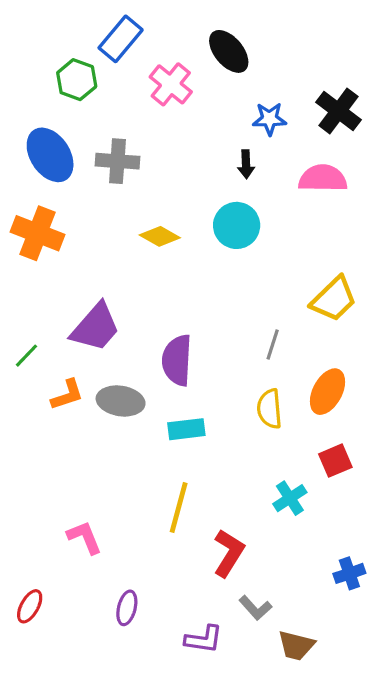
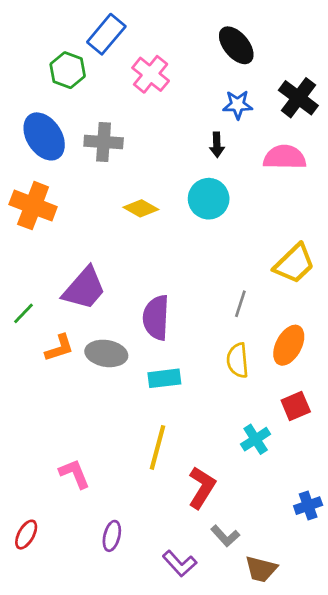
black ellipse: (229, 51) -> (236, 45), moved
purple L-shape: (204, 639) -> (180, 564), turned 40

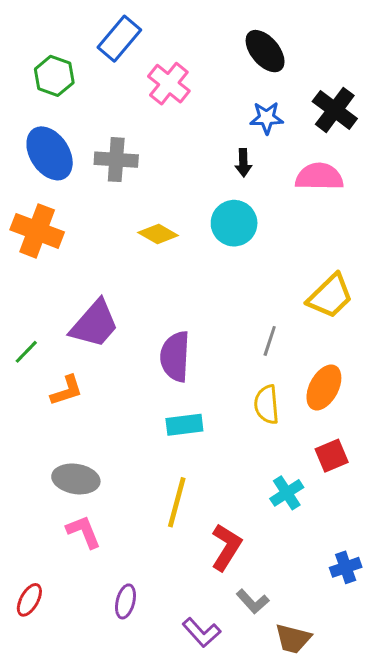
green hexagon: (68, 70) -> (54, 76), moved
gray ellipse: (106, 353) -> (76, 479), moved

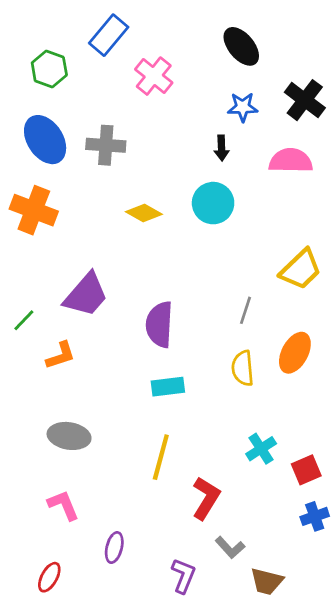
red square: (332, 456) -> (306, 470), moved
pink L-shape: (84, 532) -> (63, 505), moved
red ellipse: (29, 600) -> (49, 577), moved
purple L-shape: (201, 632) -> (183, 576), turned -116

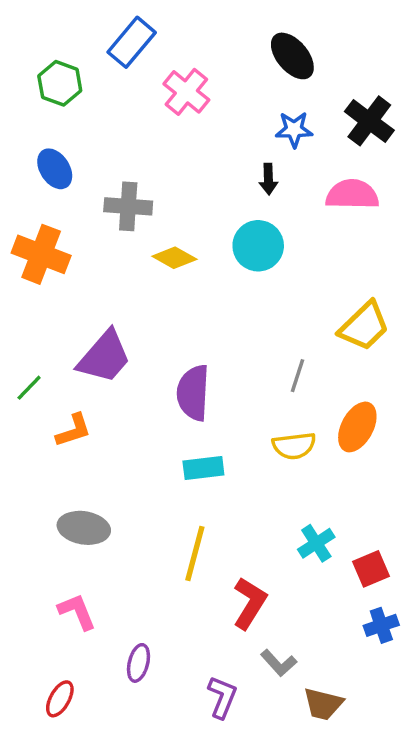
blue ellipse: (45, 140) -> (55, 169), size x0.7
gray cross: (106, 145) -> (128, 206), moved
yellow semicircle: (243, 368) -> (294, 446), turned -92

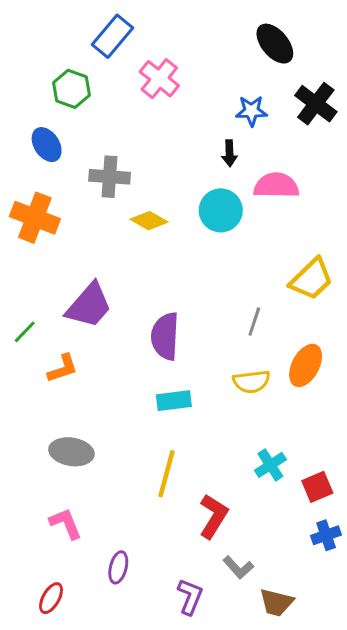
black ellipse: (292, 56) -> (275, 44), moved
green hexagon: (60, 83) -> (71, 89), moved
pink semicircle: (352, 194) -> (276, 186), moved

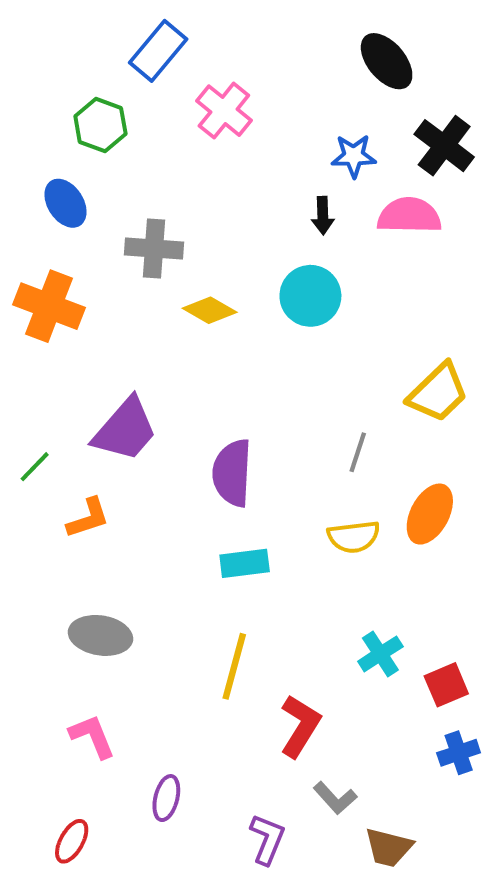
pink semicircle: (276, 186) -> (409, 216), moved

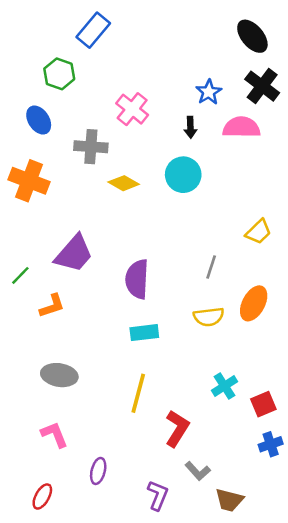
black ellipse: (387, 61) -> (252, 36), moved
pink cross: (224, 111) -> (132, 109), moved
blue star: (354, 156) -> (209, 92), turned -30
yellow trapezoid: (438, 393) -> (258, 232), size x0.7

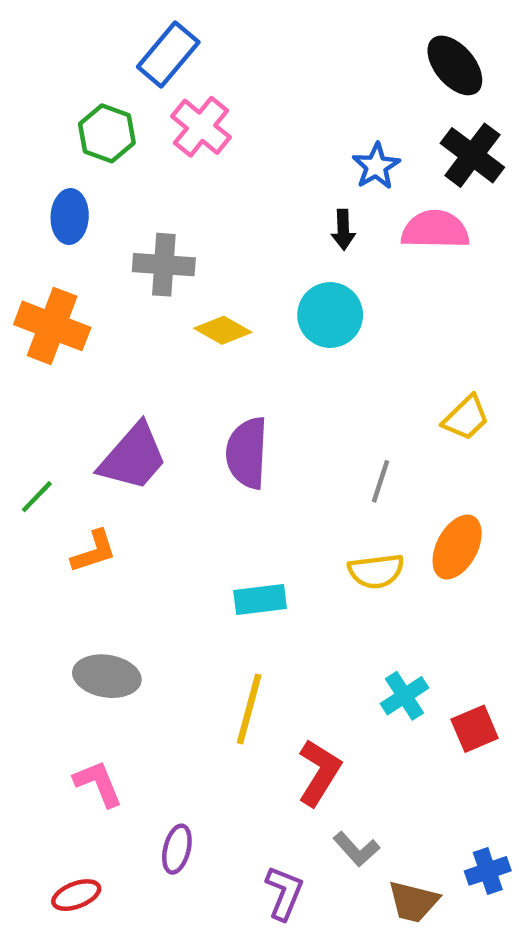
pink cross: (132, 109) -> (201, 127), moved
blue ellipse: (39, 120) -> (70, 217), turned 36
purple semicircle: (137, 279) -> (247, 453), moved
blue cross: (271, 444) -> (488, 871), moved
red ellipse: (42, 496) -> (76, 895), turned 40

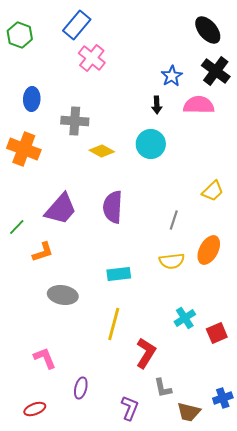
green hexagon: (107, 133) -> (20, 35), moved
gray ellipse: (107, 676) -> (63, 295), moved
gray L-shape: (356, 849) -> (163, 388), turned 30

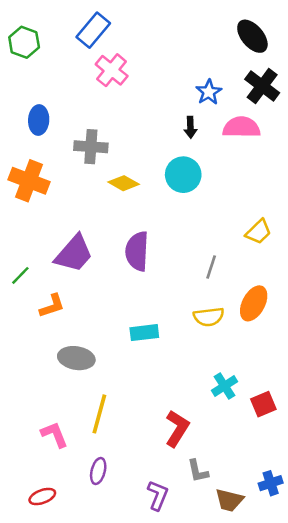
yellow line: (114, 324) -> (99, 414), moved

